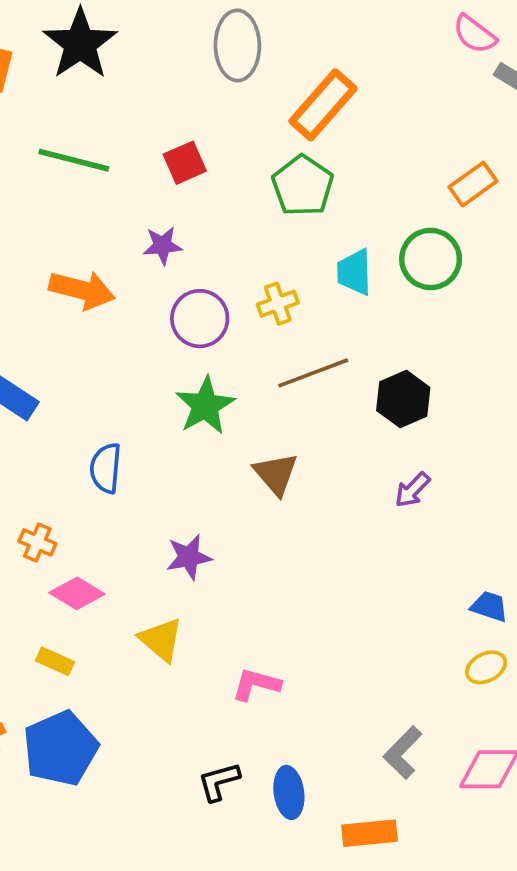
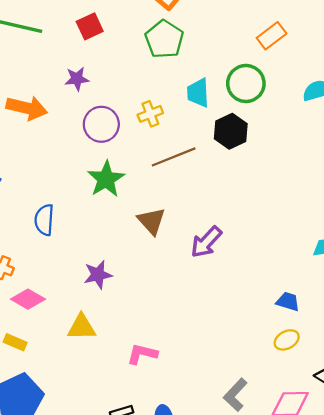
black hexagon: (403, 399) -> (231, 131), moved
purple arrow: (412, 490) -> (206, 242), moved, size x1.4
yellow triangle: (161, 640) -> (82, 327), turned -40

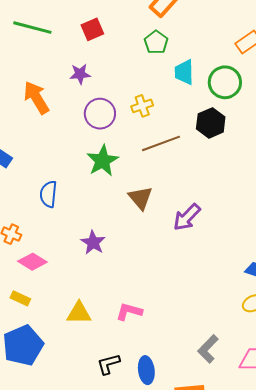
green pentagon: (164, 39) -> (156, 42), size x0.7
cyan trapezoid: (198, 93) -> (184, 72), moved
orange arrow: (27, 108) -> (36, 98), turned -136
purple star: (98, 275) -> (93, 242), turned -30
yellow triangle: (82, 327) -> (79, 313), moved

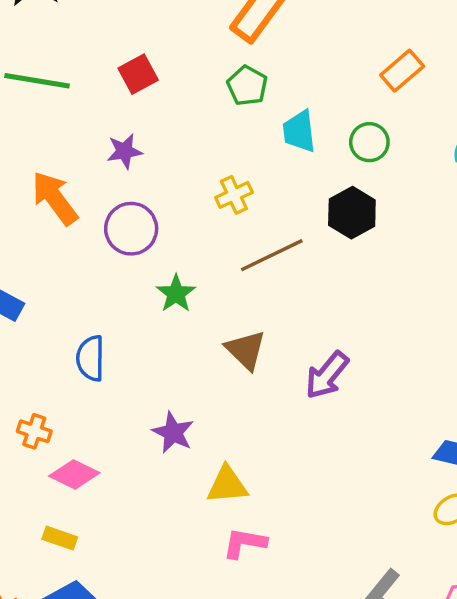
green circle: (225, 82) -> (369, 142), size x0.7
purple circle: (100, 114) -> (131, 229), moved
green star: (103, 161) -> (176, 293), size x0.7
yellow triangle: (79, 313) -> (227, 485), moved

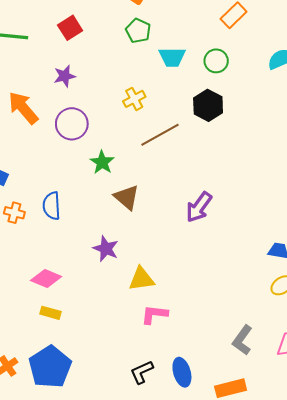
cyan trapezoid: (299, 131) -> (172, 57), turned -80
brown triangle: (246, 350) -> (127, 197), moved
orange cross: (34, 431) -> (14, 213), moved
yellow rectangle: (60, 538) -> (50, 313), moved

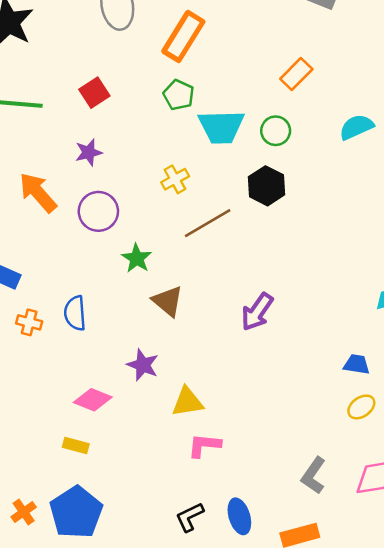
cyan trapezoid: (172, 57) -> (221, 127), size x1.4
pink diamond: (46, 278) -> (93, 400), moved

